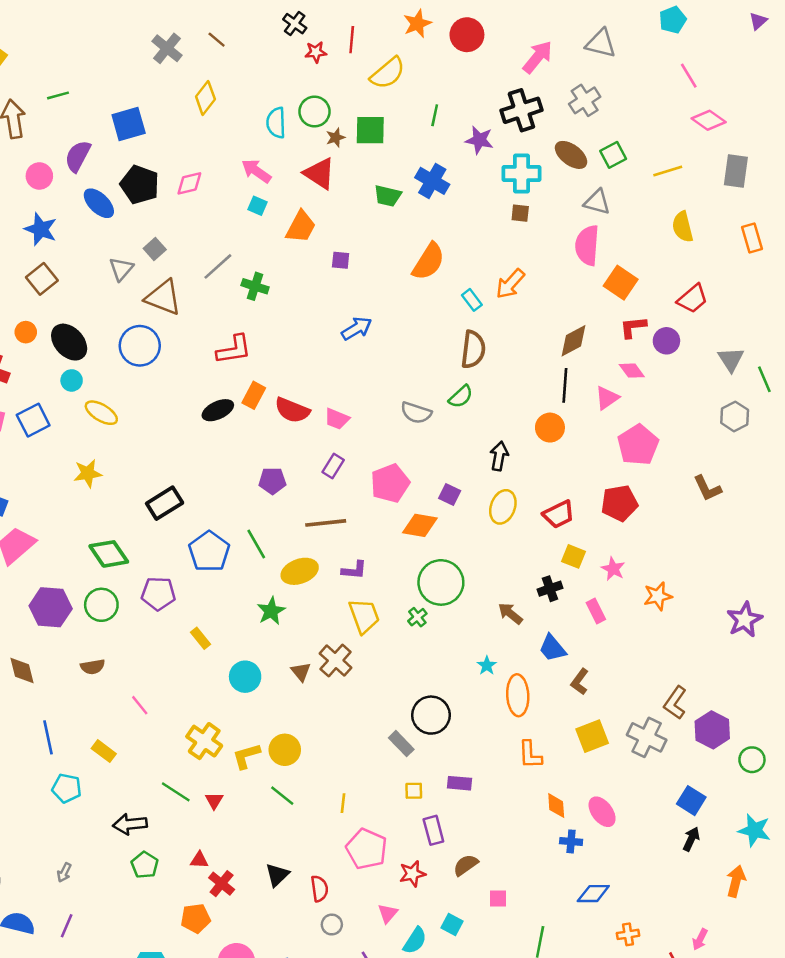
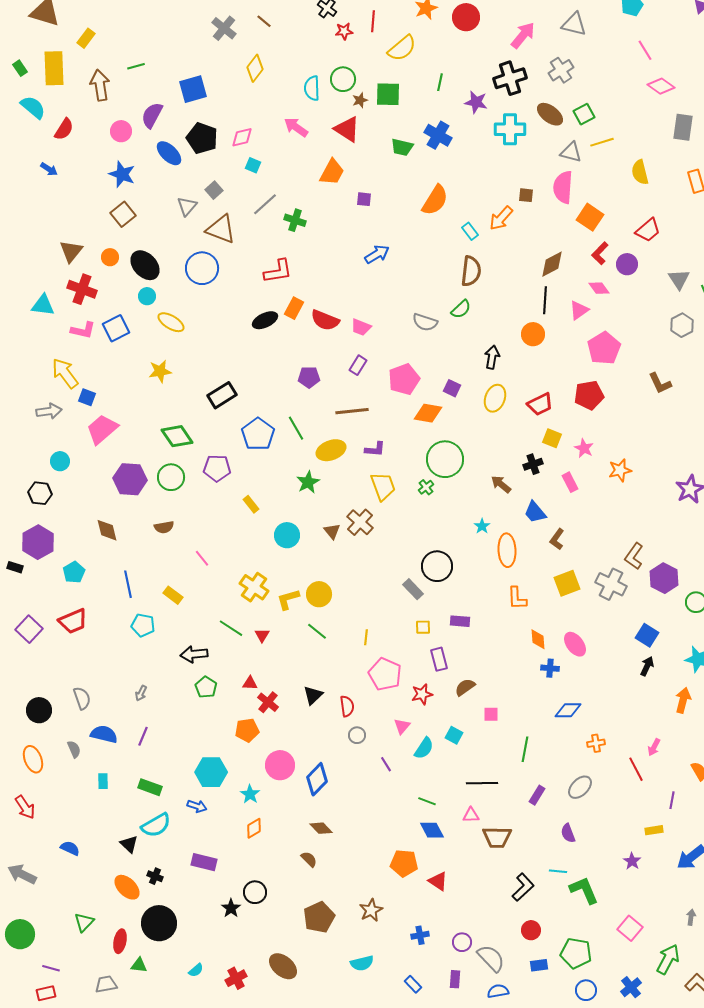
yellow line: (668, 171) -> (602, 142), moved
cyan square: (257, 206) -> (253, 165), moved
brown square: (520, 213) -> (526, 195), moved
red L-shape: (633, 327) -> (600, 253), turned -40

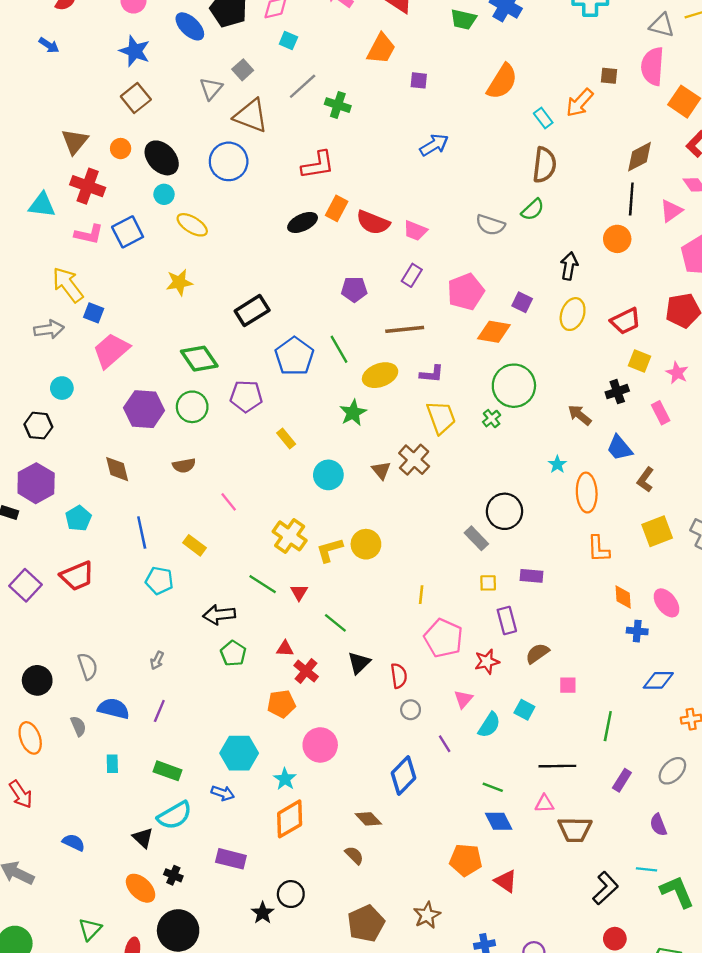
green line: (317, 631) -> (335, 623), moved
blue diamond: (317, 779) -> (404, 775), moved
orange diamond: (254, 828) -> (290, 819), size x1.6

